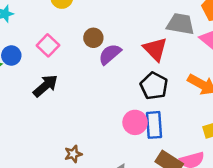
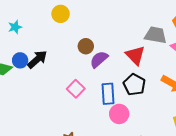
pink square: (48, 45) -> (76, 89), moved
black arrow: (45, 86) -> (37, 59), moved
blue rectangle: (154, 125) -> (108, 94), moved

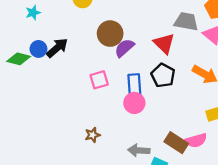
brown circle: (86, 46) -> (110, 34), size x1.5
pink square: (76, 89) -> (99, 80), turned 30
pink circle: (119, 114) -> (134, 103), moved

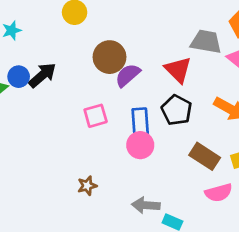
brown rectangle: (176, 143) -> (205, 156), moved

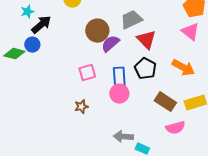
gray trapezoid: (206, 42) -> (131, 20), moved, turned -35
black arrow: (42, 75) -> (41, 25), moved
brown star: (87, 186) -> (81, 107), moved

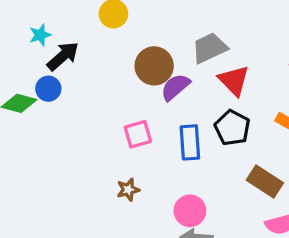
pink circle: (119, 94) -> (190, 211), moved

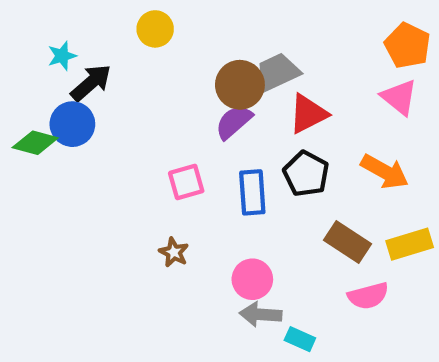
brown circle: (154, 66) -> (240, 85), moved
red triangle: (234, 81) -> (308, 114), turned 48
blue circle: (48, 89) -> (72, 124), size x1.4
brown star: (128, 190) -> (174, 252), turned -30

